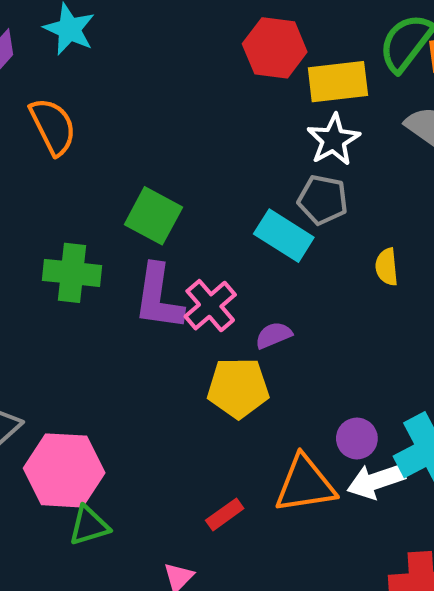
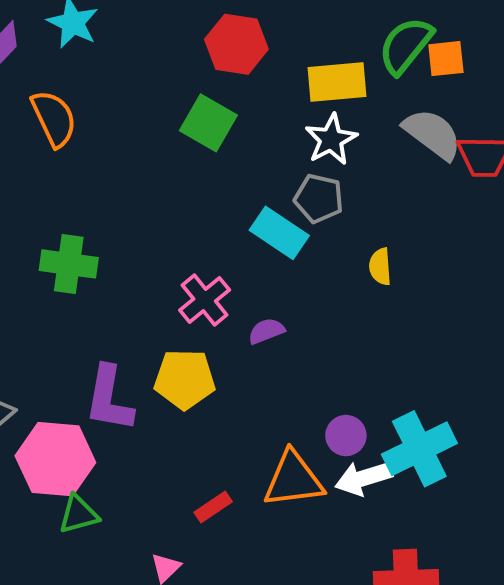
red hexagon: (275, 48) -> (236, 44), moved
green square: (153, 216) -> (208, 123), moved
purple L-shape: (158, 297) -> (109, 399), moved
yellow pentagon: (238, 388) -> (185, 379), moved

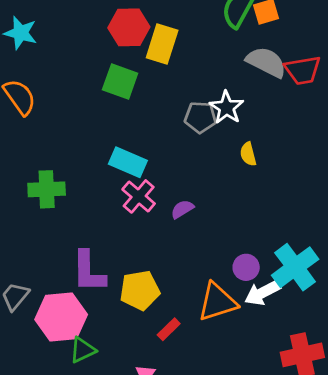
yellow rectangle: (337, 82) -> (162, 44), moved, turned -57
white star: (331, 139) -> (227, 107), moved
cyan rectangle: (279, 233) -> (128, 162), moved
yellow pentagon: (185, 379) -> (140, 290), moved

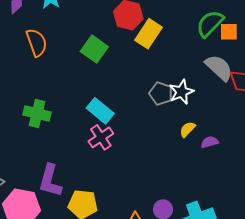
green square: (120, 81) -> (94, 49), moved
yellow semicircle: (248, 154) -> (187, 129), turned 42
purple semicircle: (182, 209) -> (210, 142), moved

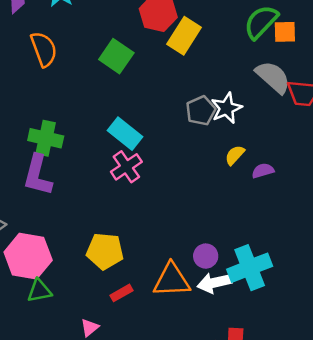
gray pentagon: (161, 94) -> (201, 111), turned 30
purple L-shape: (50, 181) -> (38, 175), moved

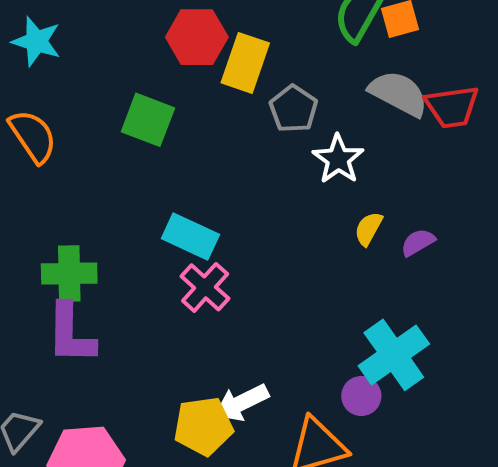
gray pentagon: (201, 111) -> (294, 109), moved
cyan cross: (250, 268) -> (394, 355), moved
white arrow: (214, 283) -> (241, 403), moved

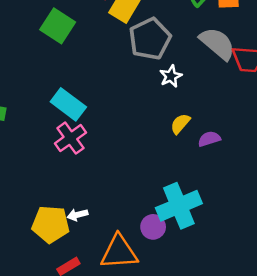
gray pentagon: (294, 109) -> (150, 39), size x1.4
white star: (338, 159) -> (171, 76), size x0.7
white arrow: (241, 403) -> (77, 215), size x0.6

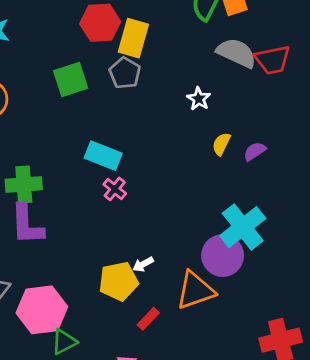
green square: (58, 26) -> (71, 79), turned -36
gray pentagon: (150, 39) -> (125, 73), moved, size x0.7
pink cross: (70, 138) -> (115, 189), size x0.7
purple circle: (153, 227) -> (223, 256), size x1.6

